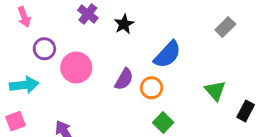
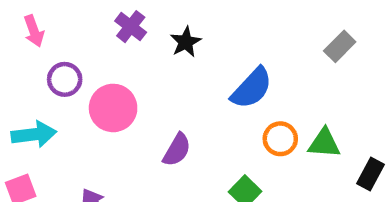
purple semicircle: (124, 79) -> (177, 150), moved
orange circle: (152, 88) -> (280, 139), moved
green triangle: (215, 91) -> (324, 143), turned -45

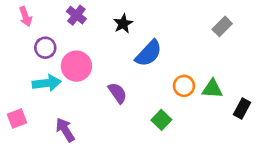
purple cross: (131, 27) -> (76, 15), moved
blue semicircle: (252, 88) -> (149, 53), moved
cyan arrow: (34, 134) -> (47, 83), moved
purple semicircle: (177, 150) -> (117, 93), turned -65

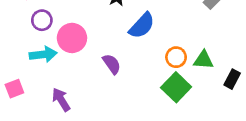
green square: (161, 120) -> (176, 87), moved, size x1.5

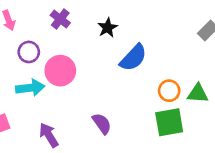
purple semicircle: (112, 64) -> (102, 124), moved
green square: (176, 87) -> (169, 122), turned 36

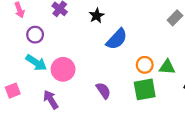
pink circle: (60, 71) -> (63, 69), moved
cyan arrow: (30, 88) -> (36, 63), turned 40
purple semicircle: (102, 124) -> (103, 91), moved

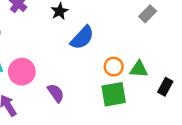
purple semicircle: (103, 91) -> (56, 93), moved

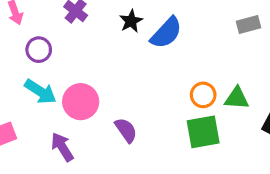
gray rectangle: (148, 14) -> (248, 24), turned 30
blue semicircle: (82, 38) -> (166, 33), moved

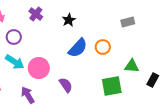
gray rectangle: (248, 24) -> (128, 22), moved
blue semicircle: (166, 33) -> (78, 48), moved
orange circle: (203, 95) -> (103, 47), moved

